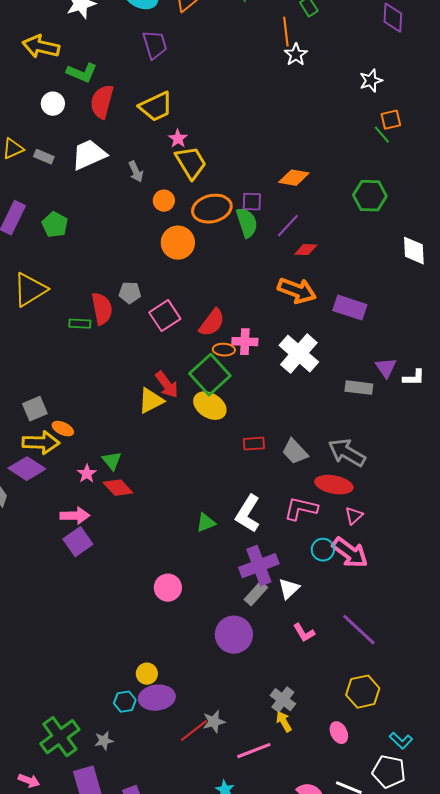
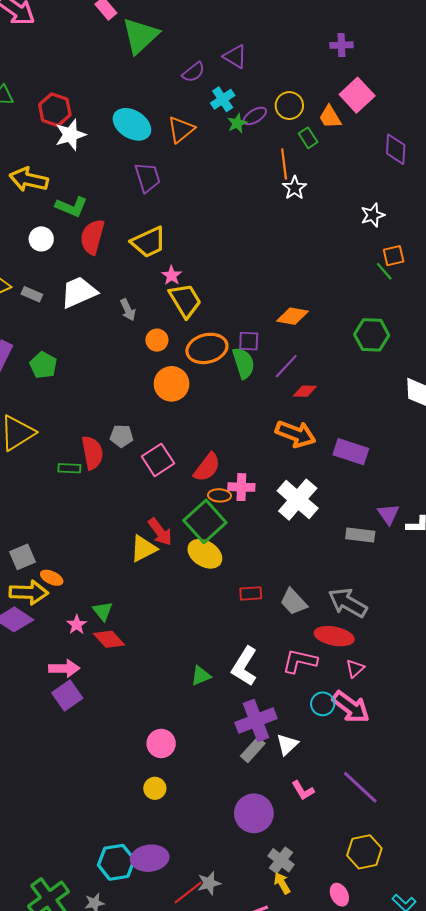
purple circle: (234, 635) -> (254, 813), moved
yellow circle: (147, 674) -> (155, 788), moved
cyan hexagon: (125, 702) -> (116, 862), size x1.6

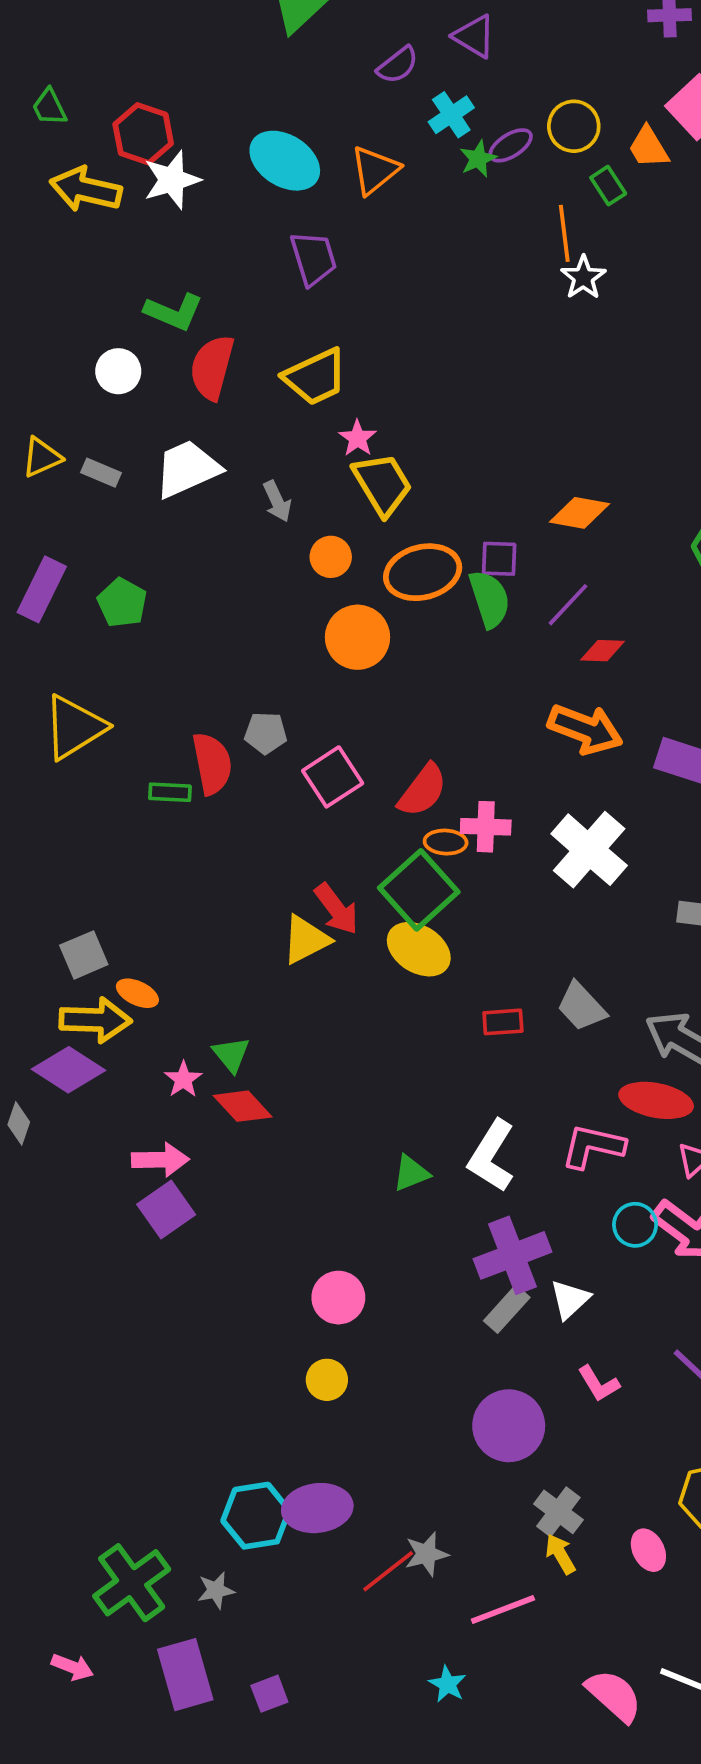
yellow arrow: (29, 180) -> (86, 189), moved
gray trapezoid: (293, 602) -> (581, 1007), moved
pink ellipse: (339, 895) -> (648, 1550), moved

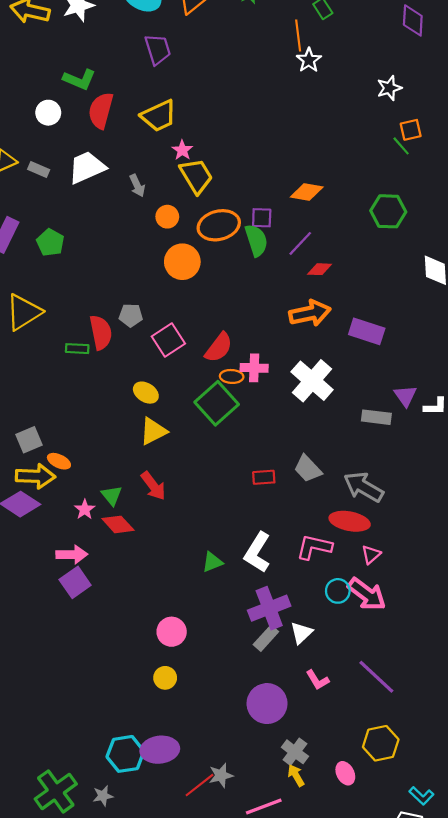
orange arrow: (585, 729) -> (310, 313), turned -33
red arrow: (336, 909) -> (153, 486), moved
yellow ellipse: (419, 949) -> (146, 393), moved, size x0.7

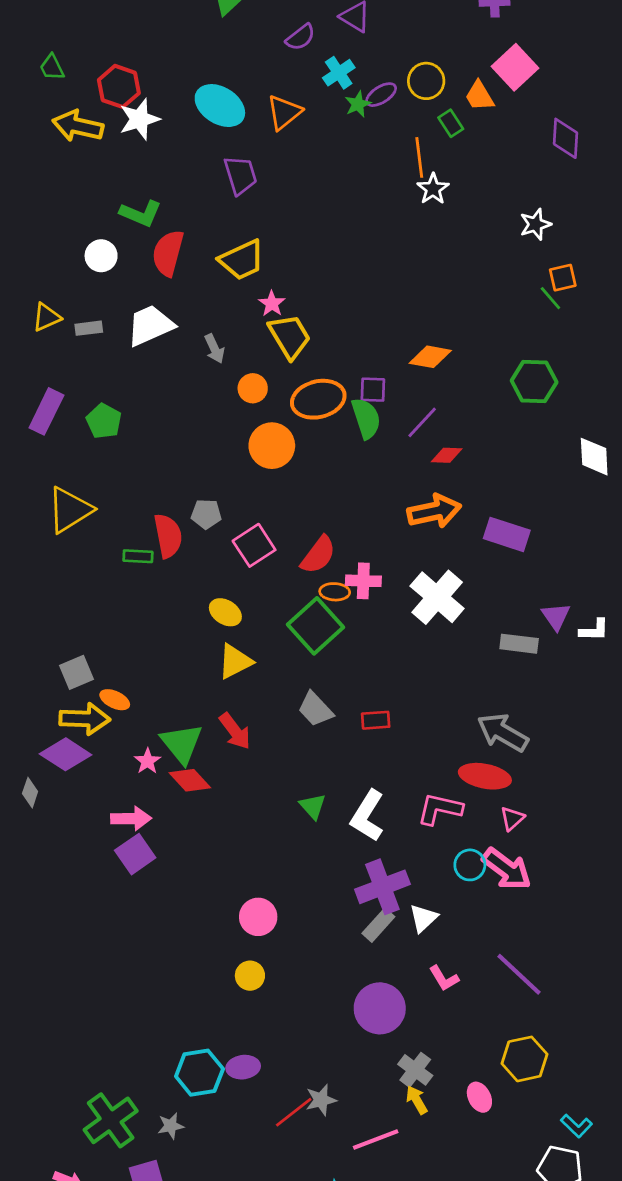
gray rectangle: (39, 169) -> (89, 328), turned -30
gray trapezoid: (308, 469) -> (316, 709), moved
green triangle: (112, 495) -> (182, 743), size x1.6
green triangle: (212, 562) -> (313, 806), moved, turned -50
purple ellipse: (160, 750) -> (243, 1067), size x0.7

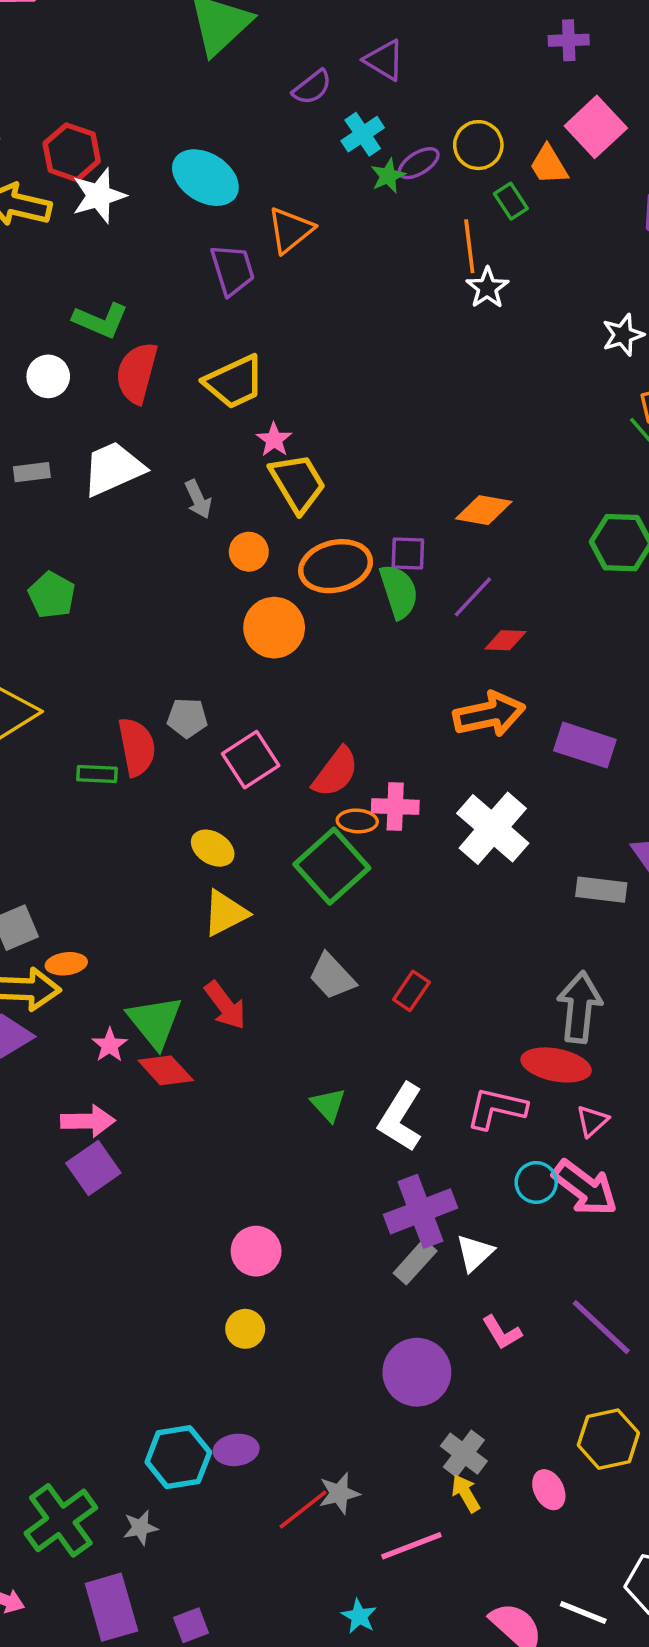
orange triangle: (284, 112) -> (290, 230), moved
orange ellipse: (115, 700) -> (66, 964), turned -32
red rectangle: (376, 720) -> (411, 991), turned -52
gray arrow: (503, 732) -> (580, 1007), turned 66

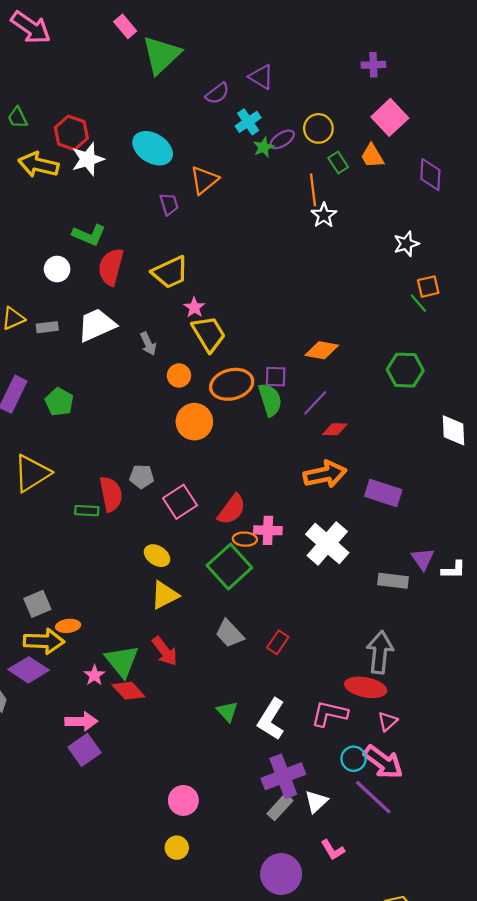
orange trapezoid: (549, 165) -> (372, 156), moved
purple trapezoid: (233, 270) -> (169, 204), size x0.7
purple line: (601, 1327) -> (373, 797), moved

